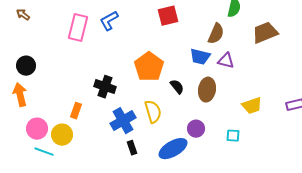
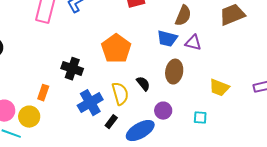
black semicircle: (177, 87) -> (143, 84), moved
yellow trapezoid: (252, 106) -> (219, 88), turned 40
black rectangle: (132, 148) -> (111, 122), moved, turned 56

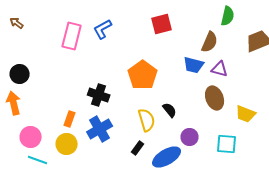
brown ellipse: (174, 72) -> (215, 98), moved, turned -30
blue cross: (90, 103) -> (100, 129), moved
yellow circle: (29, 117) -> (67, 144), moved
cyan square: (200, 118) -> (227, 144), size x1.5

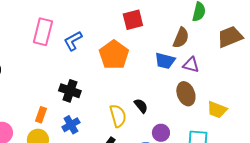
blue L-shape: (103, 29) -> (73, 41), moved
orange pentagon: (143, 75) -> (114, 55), moved
blue cross: (100, 129) -> (71, 125), size x0.7

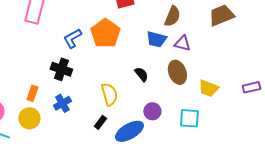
blue L-shape: (73, 41) -> (72, 38), moved
black semicircle: (141, 106) -> (141, 74), moved

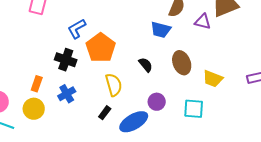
orange pentagon: (105, 33) -> (101, 48), moved
purple triangle: (182, 43) -> (203, 22), moved

